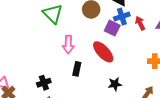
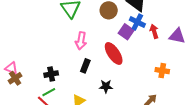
blue cross: (122, 16) -> (137, 22), turned 35
black star: (115, 84) -> (106, 86), moved

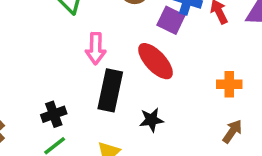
black rectangle: (85, 66) -> (110, 90), size x1.6
orange cross: (162, 71) -> (229, 84), moved

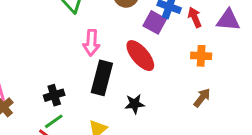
orange cross: (229, 84) -> (201, 56), moved
brown arrow: (232, 131) -> (202, 98), moved

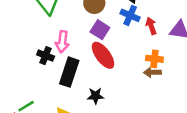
purple square: (155, 22) -> (100, 30), moved
black cross: (54, 95) -> (46, 56), moved, turned 35
brown arrow: (202, 98) -> (152, 72), moved, turned -133

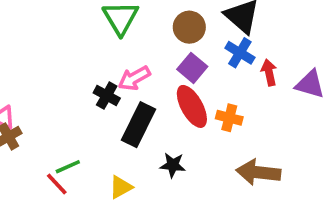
pink arrow: (62, 42) -> (134, 78), turned 45
orange cross: (154, 59) -> (229, 118), moved
brown arrow: (152, 72) -> (258, 172), moved, size x1.6

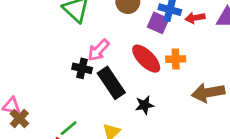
purple square: (192, 68) -> (158, 23), moved
red arrow: (269, 72) -> (195, 18), turned -72
black rectangle: (138, 125) -> (111, 83), turned -44

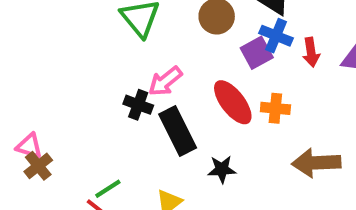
red arrow: (195, 18) -> (311, 52), turned -96
purple square: (158, 23) -> (257, 53), turned 30

